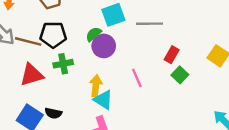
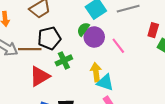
pink line: (137, 78) -> (118, 46), moved

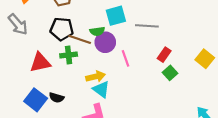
green semicircle: (83, 29) -> (97, 31), turned -152
brown line: (30, 49) -> (80, 39), moved
yellow arrow: (96, 72) -> (96, 77), turned 66

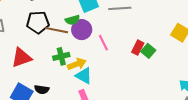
green cross: (69, 55) -> (61, 56), moved
red rectangle: (164, 55) -> (138, 48), moved

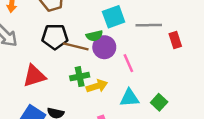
red rectangle: (138, 48) -> (175, 40), moved, turned -48
green square: (148, 51) -> (159, 102), moved
cyan triangle: (84, 76) -> (130, 98), moved, turned -36

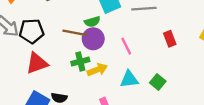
black pentagon: (55, 37) -> (32, 31), moved
red rectangle: (175, 40) -> (170, 39), moved
purple circle: (104, 47) -> (93, 39), moved

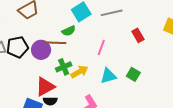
purple circle: (93, 39) -> (41, 50), moved
pink line: (126, 46) -> (101, 48), turned 56
red triangle: (37, 63) -> (45, 87), moved

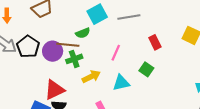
black pentagon: (17, 47) -> (28, 47), turned -30
green cross: (64, 67) -> (74, 59), moved
green square: (133, 74) -> (146, 69), moved

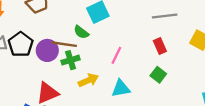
gray line: (129, 17) -> (165, 16), moved
green semicircle: (83, 33) -> (81, 32), turned 56
green square: (146, 69) -> (158, 75), moved

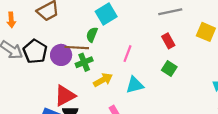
green semicircle: (81, 32) -> (92, 35), turned 80

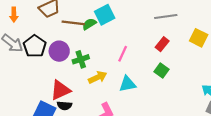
green semicircle: (92, 35) -> (89, 24), moved, turned 32
red rectangle: (168, 41) -> (162, 44), turned 64
brown line: (77, 48) -> (73, 23), moved

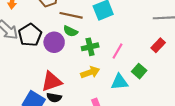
green semicircle: (89, 24) -> (70, 31), moved, turned -128
green cross: (81, 59) -> (90, 47), moved
green square: (162, 70) -> (139, 71), moved

